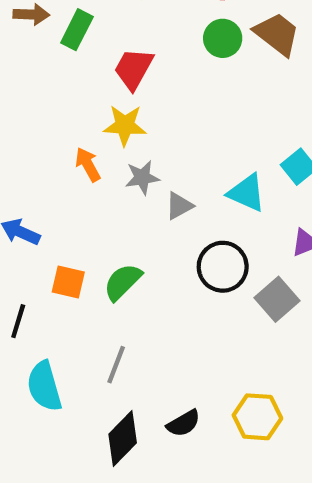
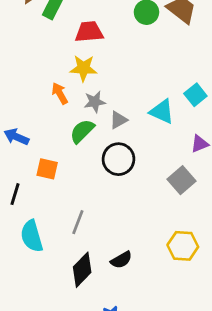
red trapezoid: (133, 69) -> (89, 32), turned 56
black circle: (223, 267) -> (118, 159), moved
green semicircle: (123, 282) -> (82, 131), moved
yellow hexagon: (257, 417) -> (183, 246), moved

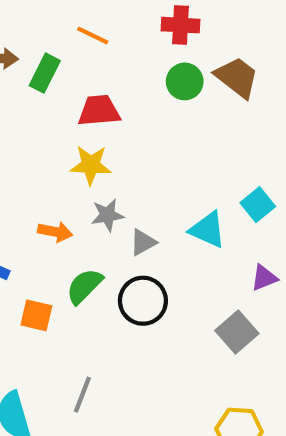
orange arrow: (60, 93) -> (55, 232), moved, turned 130
green semicircle: (82, 131) -> (84, 286), moved

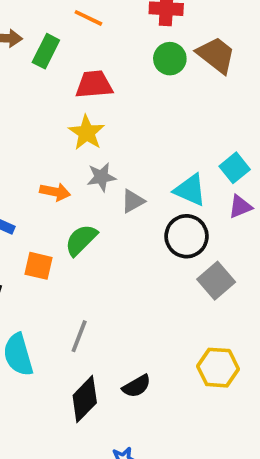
yellow star: (91, 165) -> (87, 133), turned 30
purple triangle: (264, 278) -> (240, 207), moved
black circle: (143, 301) -> (187, 236), moved

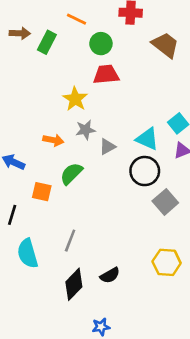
green circle: (170, 59) -> (101, 44), moved
red trapezoid: (94, 85) -> (106, 74), moved

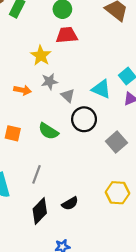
gray triangle: (107, 147) -> (68, 96), turned -48
black circle: (145, 171) -> (84, 119), moved
green semicircle: (71, 174) -> (48, 131), moved, turned -102

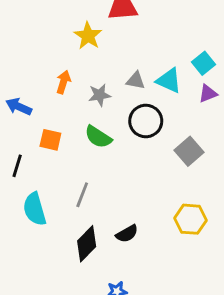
gray star: (49, 81) -> (100, 95), moved
orange arrow: (22, 90) -> (63, 82), turned -84
gray triangle: (68, 96) -> (136, 81), moved, turned -32

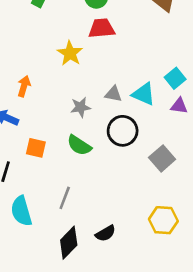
orange arrow: (63, 82) -> (24, 86), moved
purple triangle: (208, 94) -> (179, 106), turned 30

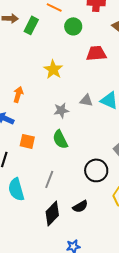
red trapezoid: (102, 28) -> (96, 53), moved
black circle: (123, 131) -> (96, 170), moved
green semicircle: (79, 145) -> (60, 139), turned 30

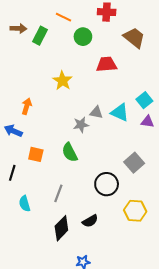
gray star: (61, 110) -> (81, 125), moved
cyan semicircle: (16, 189) -> (25, 204), size x0.7

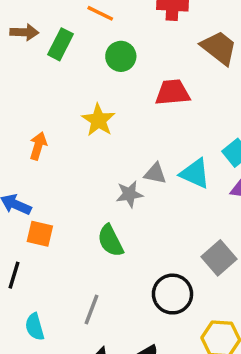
green circle: (83, 37) -> (121, 56), moved
orange arrow: (27, 106) -> (38, 146), moved
orange square: (36, 154) -> (40, 234), moved

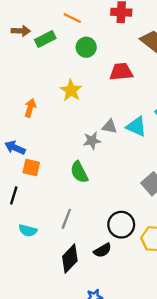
green rectangle: (61, 44) -> (45, 39), turned 36
black circle: (172, 294) -> (121, 225), moved
cyan semicircle: (35, 327) -> (28, 231), turned -60

